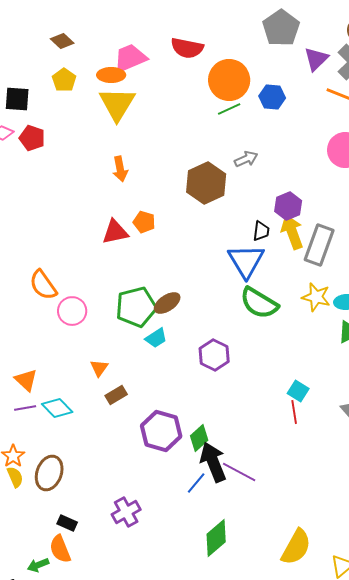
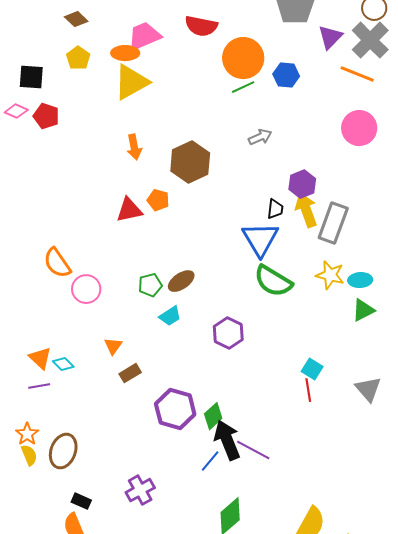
yellow triangle: (117, 104) -> (131, 82), turned 30
brown hexagon: (206, 183) -> (190, 162), moved
green pentagon: (136, 307) -> (150, 285), size x0.6
cyan diamond: (57, 408) -> (63, 364), moved, size x0.7

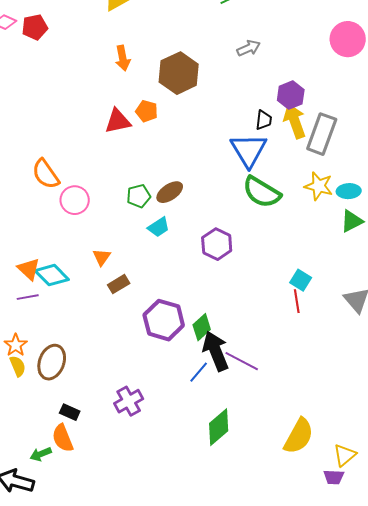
red pentagon: (46, 116) -> (35, 27), turned -30
cyan diamond: (63, 364) -> (52, 275), size x1.6

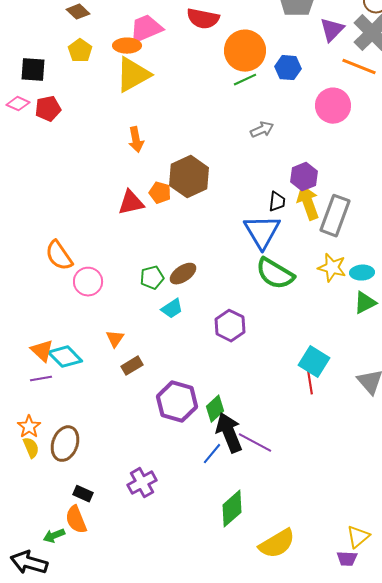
pink circle: (348, 39) -> (333, 106), moved
brown hexagon: (179, 73) -> (189, 177), moved
cyan square: (301, 280) -> (314, 362), size x1.4
yellow semicircle: (299, 436) -> (277, 544), moved, turned 30

